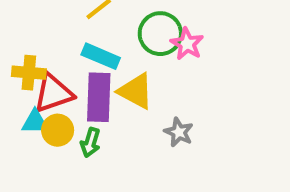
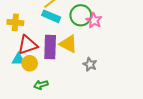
cyan rectangle: (101, 56) -> (51, 16), moved
yellow cross: (29, 73) -> (15, 22), moved
green arrow: (90, 142) -> (41, 85), moved, turned 56

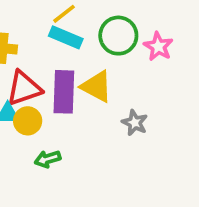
pink star: (94, 20) -> (158, 46), moved

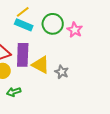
yellow triangle: (97, 86) -> (41, 65), moved

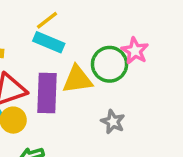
green circle: (53, 24) -> (110, 64), moved
yellow triangle: (41, 65) -> (77, 79), moved, turned -36

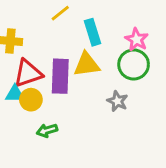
cyan rectangle: (49, 42) -> (93, 32), moved, turned 50
green circle: (110, 64) -> (134, 64), moved

